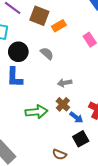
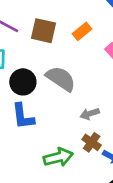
orange rectangle: (59, 26) -> (82, 31), moved
gray semicircle: (47, 53) -> (61, 79), size x1.6

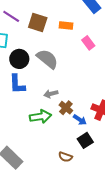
orange rectangle: (82, 31) -> (66, 25), turned 40
gray arrow: (90, 114) -> (51, 94), moved

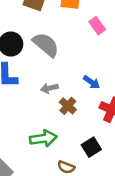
green arrow: (40, 117) -> (43, 138), moved
blue arrow: (80, 120) -> (92, 82), moved

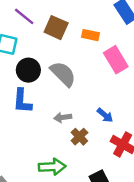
pink rectangle: (97, 26) -> (116, 60), size x1.5

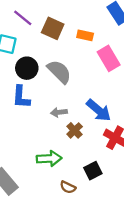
blue arrow: (105, 115) -> (99, 110), size x1.6

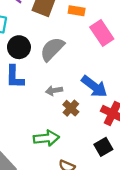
gray semicircle: (59, 72) -> (52, 49), turned -88
black square: (93, 171) -> (103, 147), moved

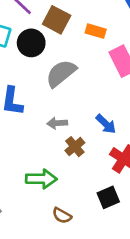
black circle: (19, 47) -> (31, 43), moved
blue arrow: (94, 86) -> (106, 124), size x0.7

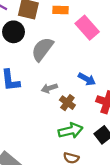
green arrow: (41, 179) -> (71, 131), moved

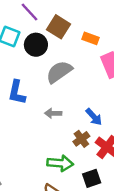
brown cross: (67, 103) -> (81, 139), moved

